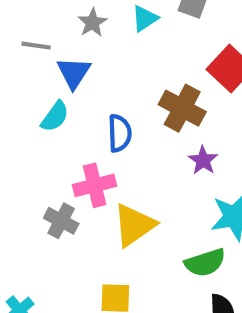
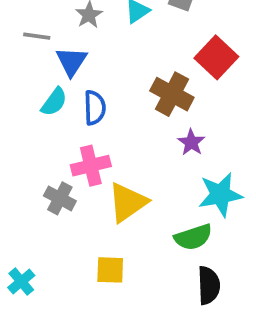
blue semicircle: (120, 133) -> (95, 108), moved

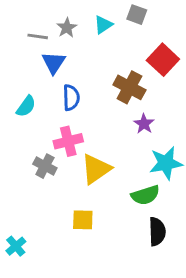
gray line: (37, 36) -> (38, 36), moved
cyan semicircle: (54, 102) -> (26, 106), moved
cyan cross: (21, 282) -> (16, 246), moved

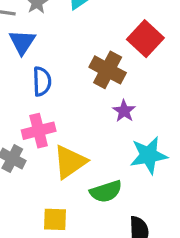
green semicircle: (145, 195) -> (106, 191), moved

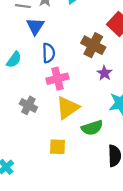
pink cross: (39, 131) -> (58, 79), moved

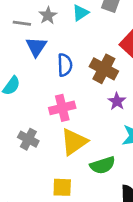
blue semicircle: (49, 53) -> (65, 65), moved

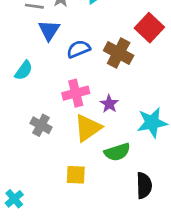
blue semicircle: (65, 65) -> (78, 49), turned -110
purple star: (117, 101) -> (109, 104), moved

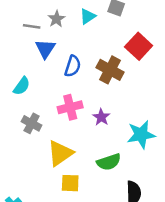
blue semicircle: (78, 49) -> (73, 66), turned 130
gray cross: (41, 125) -> (32, 123), moved
yellow triangle: (88, 128) -> (60, 153), moved

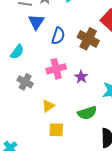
yellow triangle: (60, 153) -> (48, 106), size x0.6

